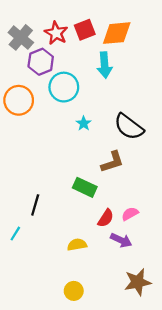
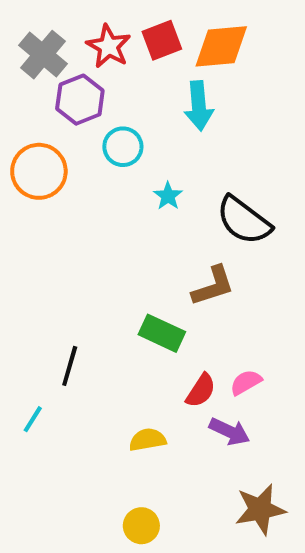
cyan circle: (64, 87) -> (123, 147), size x0.7
cyan star: (84, 123) -> (168, 196), moved

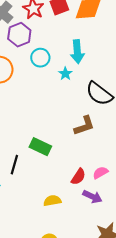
cyan arrow: (199, 106) -> (77, 52), moved
cyan star: (168, 196) -> (65, 74), moved
green rectangle: (162, 333) -> (40, 147), moved

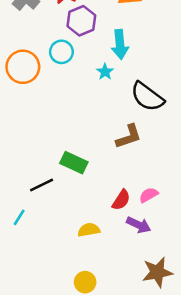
purple hexagon: (19, 35) -> (81, 21), moved
cyan circle: (40, 58) -> (61, 52), moved
black line: (14, 165) -> (42, 185), turned 48

